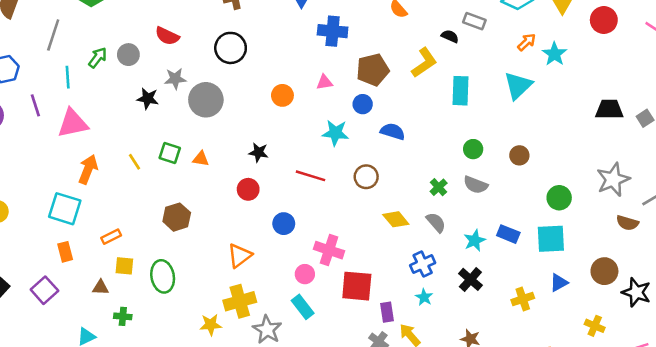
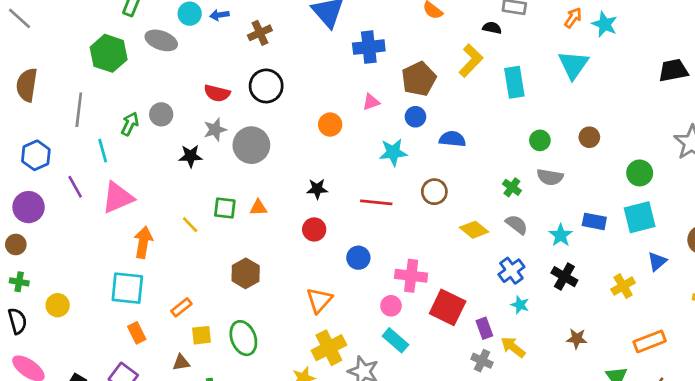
red semicircle: (167, 36) -> (217, 93), moved
red square: (357, 286) -> (448, 307), turned 32

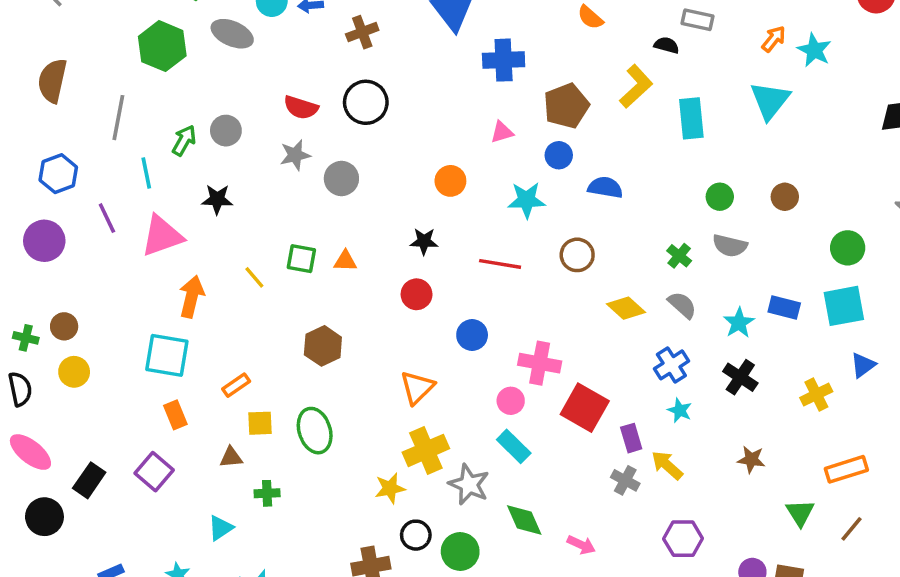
orange circle: (330, 125) -> (450, 181), moved
gray circle: (251, 145) -> (341, 178), size x0.7
black star: (191, 156) -> (217, 199), moved
brown circle: (16, 245) -> (64, 326), moved

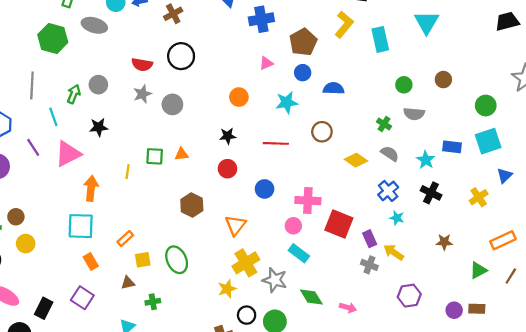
yellow line: (254, 277) -> (128, 172), turned 56
brown hexagon: (323, 346) -> (192, 205), moved
green triangle: (800, 513) -> (478, 270), turned 42

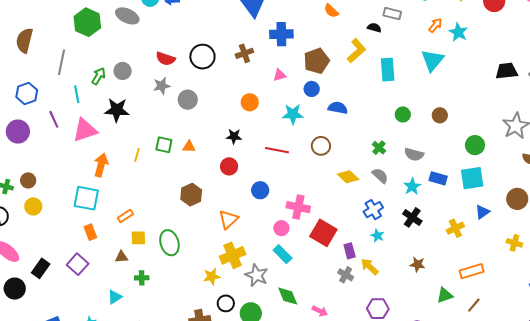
brown cross: (173, 14) -> (244, 53), moved
gray semicircle: (414, 114) -> (414, 154), moved
black star: (99, 127) -> (117, 110), size x1.4

